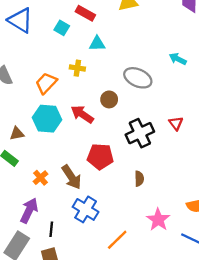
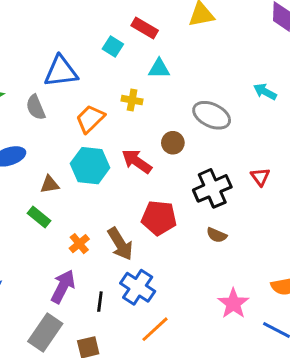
blue triangle: (20, 20) -> (61, 71), moved, turned -40
brown semicircle: (139, 179) -> (217, 235), moved, turned 112
black line: (51, 229) -> (100, 302), moved
orange line: (117, 240) -> (155, 329), moved

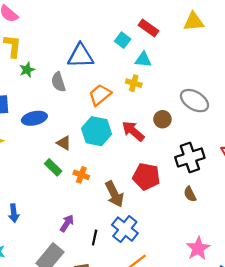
cyan triangle: (159, 68) -> (143, 60), moved
brown triangle: (50, 184) -> (64, 143), turned 35
brown semicircle: (217, 235) -> (190, 194), turned 35
orange cross: (79, 244) -> (81, 175), moved, turned -35
purple arrow: (63, 287) -> (67, 223), size x0.7

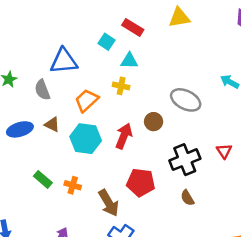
red arrow: (133, 131) -> (124, 136), turned 75
brown triangle: (64, 143) -> (52, 124), moved

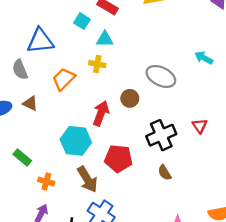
cyan hexagon: (86, 139) -> (76, 141), moved
orange cross: (73, 185) -> (46, 182), moved

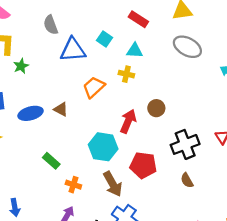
cyan square: (82, 21) -> (104, 39), moved
gray semicircle: (20, 70) -> (51, 25), moved
gray ellipse: (161, 76) -> (187, 47), moved

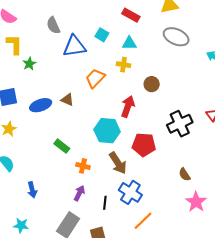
brown circle: (156, 108) -> (152, 84), moved
brown semicircle: (187, 180) -> (185, 174), moved

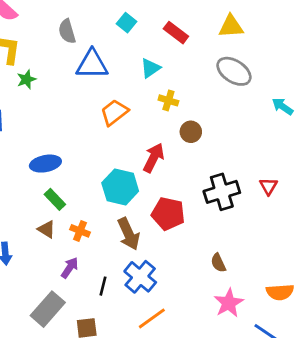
cyan square: (102, 35) -> (126, 23), moved
cyan triangle: (129, 43) -> (150, 68), moved, turned -42
yellow cross: (124, 65) -> (168, 100), moved
brown triangle: (67, 100) -> (47, 229), moved
blue ellipse: (41, 105) -> (45, 164), moved

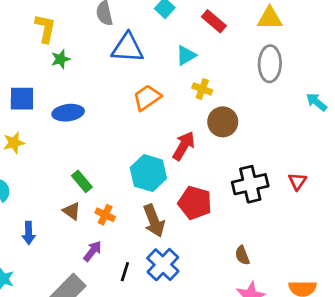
gray ellipse: (234, 71) -> (270, 64), turned 56
brown circle: (191, 132) -> (223, 122), size x1.4
blue ellipse: (45, 164) -> (68, 113), moved

